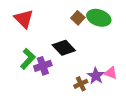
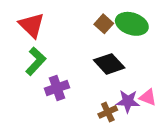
black diamond: (64, 48) -> (109, 64), moved
green L-shape: (28, 59) -> (36, 61), moved
purple star: (96, 76) -> (128, 101), turned -30

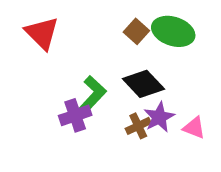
green L-shape: (36, 61) -> (93, 94), moved
purple star: (128, 101) -> (159, 117), moved, turned -30
brown cross: (108, 112) -> (138, 126), moved

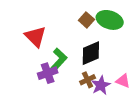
red triangle: (42, 33) -> (35, 37), moved
black diamond: (143, 84) -> (91, 53), turned -70
purple star: (159, 117) -> (101, 85), moved

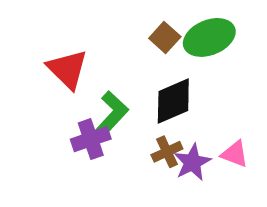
green ellipse: (110, 20) -> (209, 37), turned -40

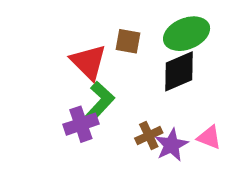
brown square: (165, 37) -> (128, 41), moved, turned -32
red triangle: (67, 69) -> (88, 62), moved
black diamond: (173, 101) -> (179, 71), moved

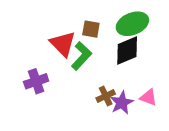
green L-shape: (100, 102) -> (82, 56), moved
purple cross: (81, 124) -> (36, 81), moved

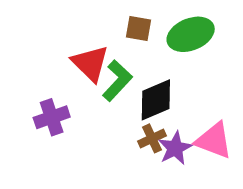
brown square: (91, 29) -> (138, 29), moved
black diamond: (127, 51) -> (156, 100), moved
pink triangle: (148, 97) -> (214, 140), size x1.5

